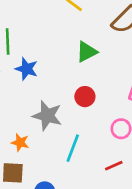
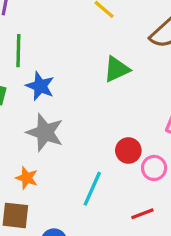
red circle: (85, 97) -> (128, 150), moved
gray star: (47, 116) -> (45, 132), moved

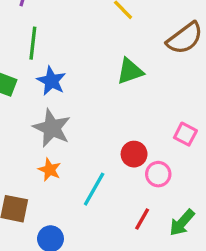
orange star: (27, 178) -> (50, 170), moved
red line: (142, 214) -> (142, 219), turned -45

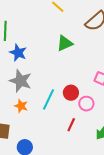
cyan line: (94, 189) -> (49, 99), moved
red line: (142, 219) -> (71, 125), moved

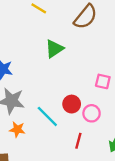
cyan line: (49, 99) -> (47, 116), turned -60

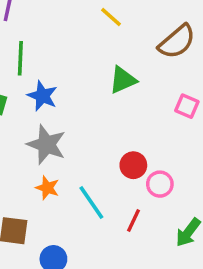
pink square: (103, 81) -> (187, 106), moved
cyan line: (47, 116) -> (91, 202), moved

